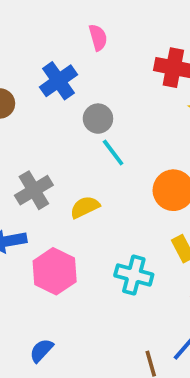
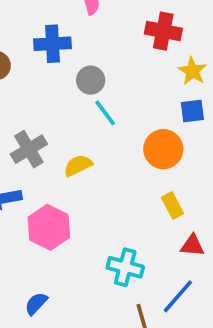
blue cross: (58, 81) -> (53, 44), turned 32
cyan cross: (134, 275) -> (125, 267), moved

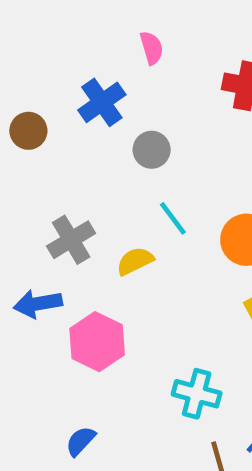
blue cross: (53, 44) -> (102, 102), turned -32
cyan line: (105, 113) -> (173, 218), moved

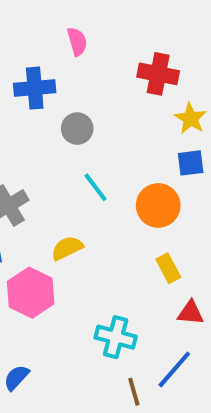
blue cross: (102, 102) -> (35, 88), turned 30
yellow semicircle: (135, 261) -> (67, 248), moved

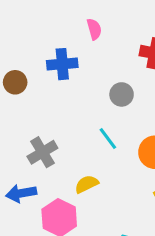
gray circle: (77, 129) -> (122, 94), moved

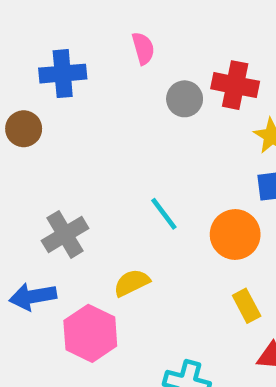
blue cross: (62, 64) -> (63, 74), moved
gray circle: (122, 94) -> (185, 99), moved

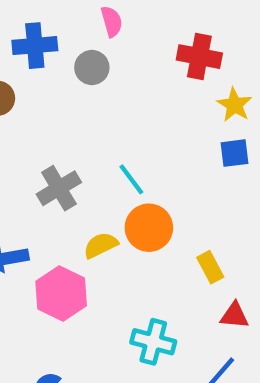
gray circle: (185, 99) -> (92, 68), moved
gray cross: (65, 234) -> (59, 188), moved
orange circle: (235, 234) -> (149, 228), moved

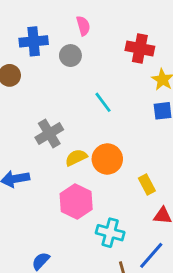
cyan line: (131, 179) -> (103, 102), moved
yellow semicircle: (101, 245) -> (76, 158), moved
pink hexagon: (61, 294) -> (76, 201), moved

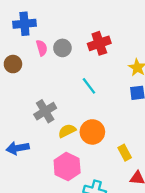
pink semicircle: (83, 26) -> (42, 48), moved
blue cross: (34, 41) -> (24, 24), moved
red cross: (140, 48) -> (99, 43), moved, turned -30

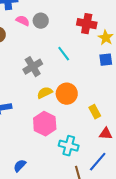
red cross: (99, 43) -> (87, 24), moved, turned 30
pink semicircle: (42, 48) -> (23, 21), turned -48
gray cross: (45, 111) -> (33, 67), moved

